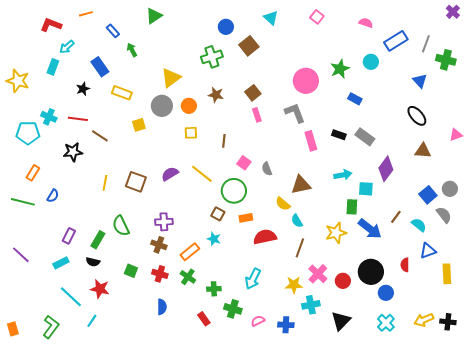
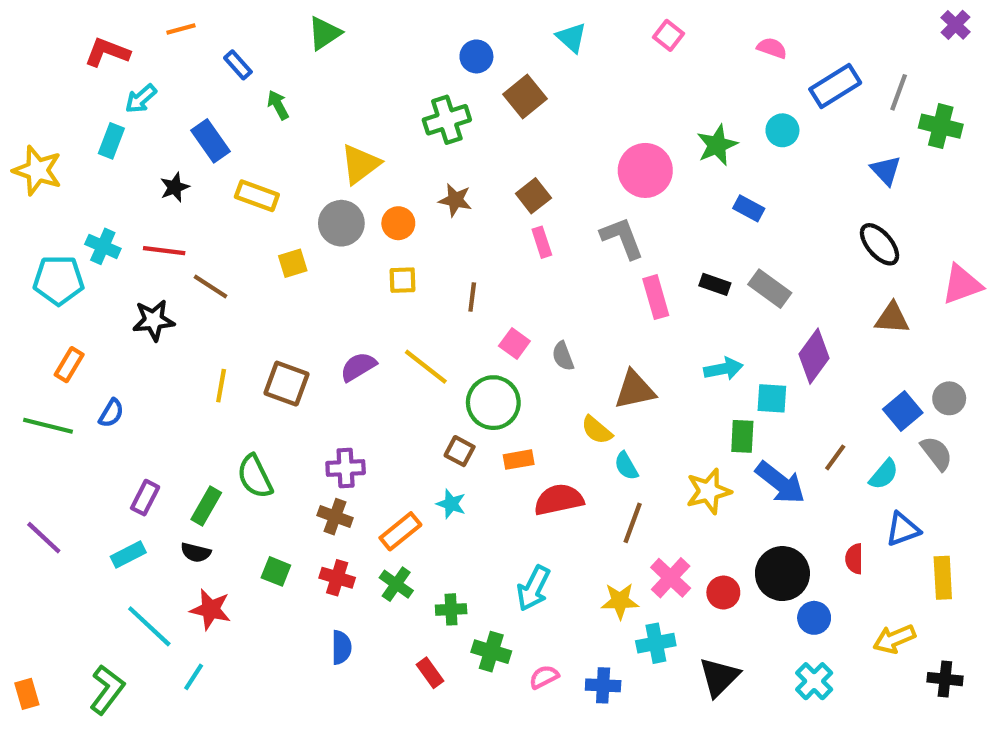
pink triangle: (456, 135) -> (962, 284), size x1.5
cyan semicircle: (419, 225) -> (884, 474), turned 91
yellow arrow: (424, 320) -> (894, 639), moved

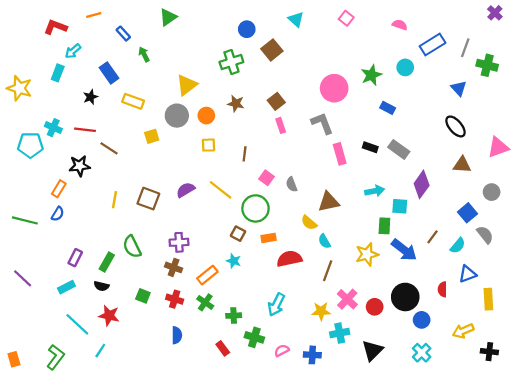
orange rectangle: (69, 365) -> (59, 189), moved
gray circle: (949, 398) -> (492, 192), moved

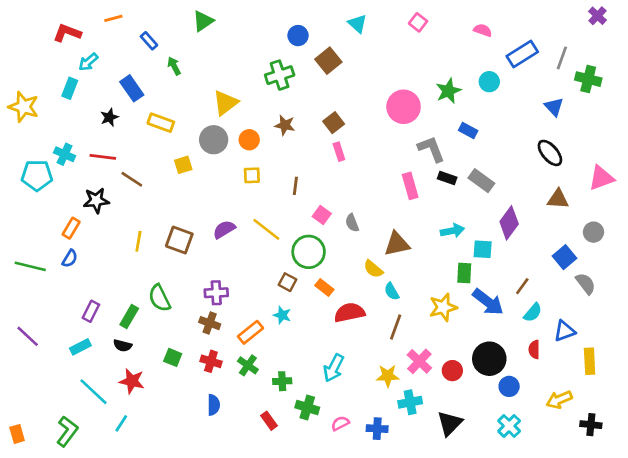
gray L-shape: (322, 123) -> (431, 149), moved
orange rectangle: (269, 238) -> (324, 287), turned 48
cyan semicircle: (458, 246) -> (533, 313), moved

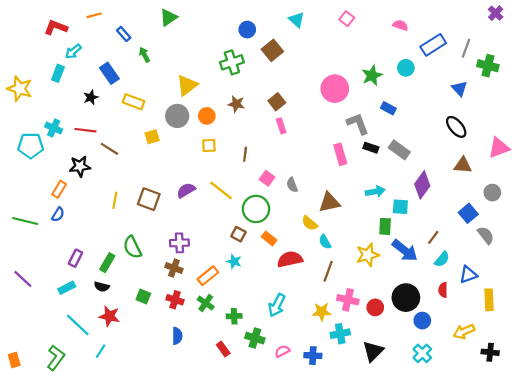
pink cross: (419, 361) -> (348, 300), turned -30

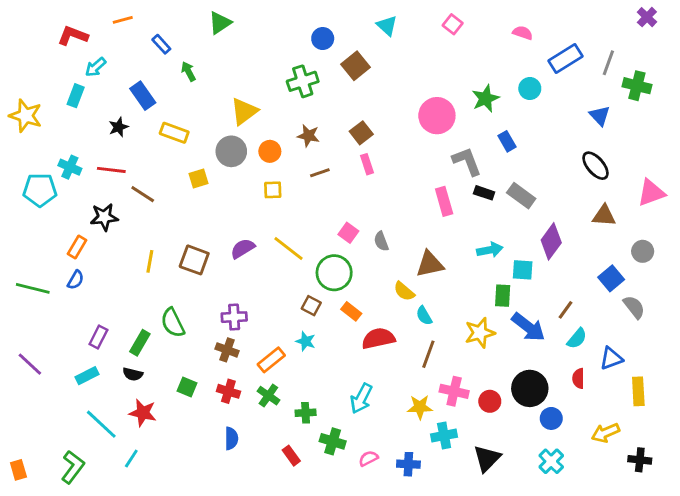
blue rectangle: (388, 108) -> (507, 141), turned 32
brown line: (245, 154) -> (320, 173), moved, turned 64

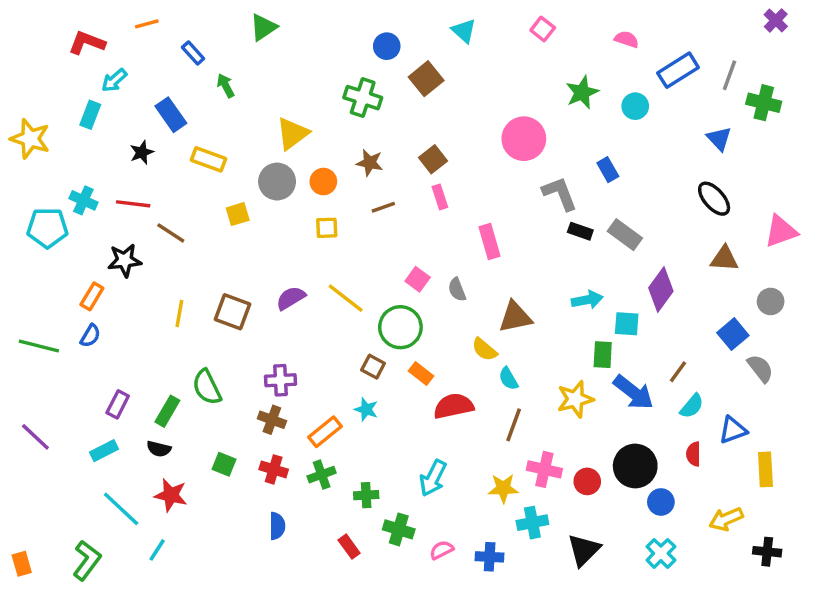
green cross: (303, 81) -> (363, 98), turned 36
green star: (486, 98) -> (582, 92), moved
pink rectangle: (444, 201) -> (490, 242), moved
green cross: (268, 396) -> (322, 475), turned 35

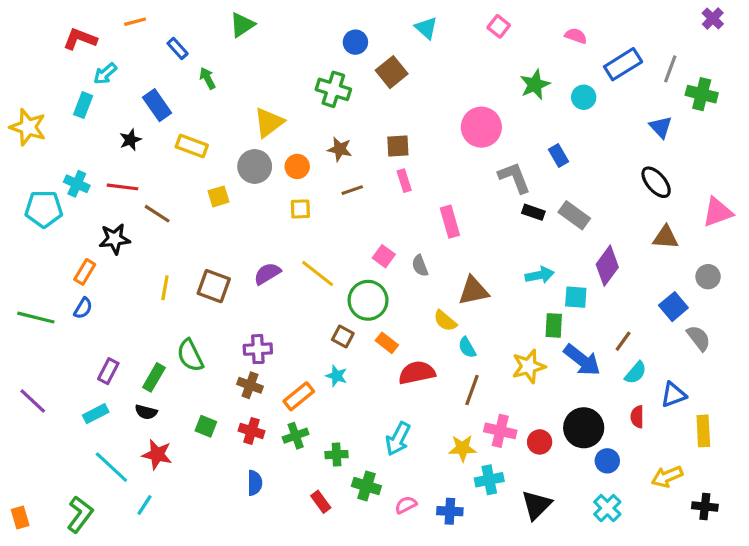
brown square: (433, 159) -> (398, 146), turned 35

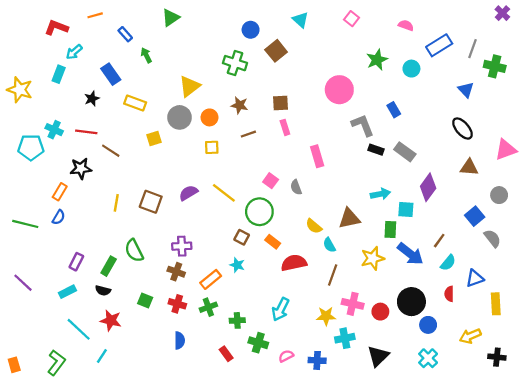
brown triangle: (473, 291) -> (349, 218), moved

